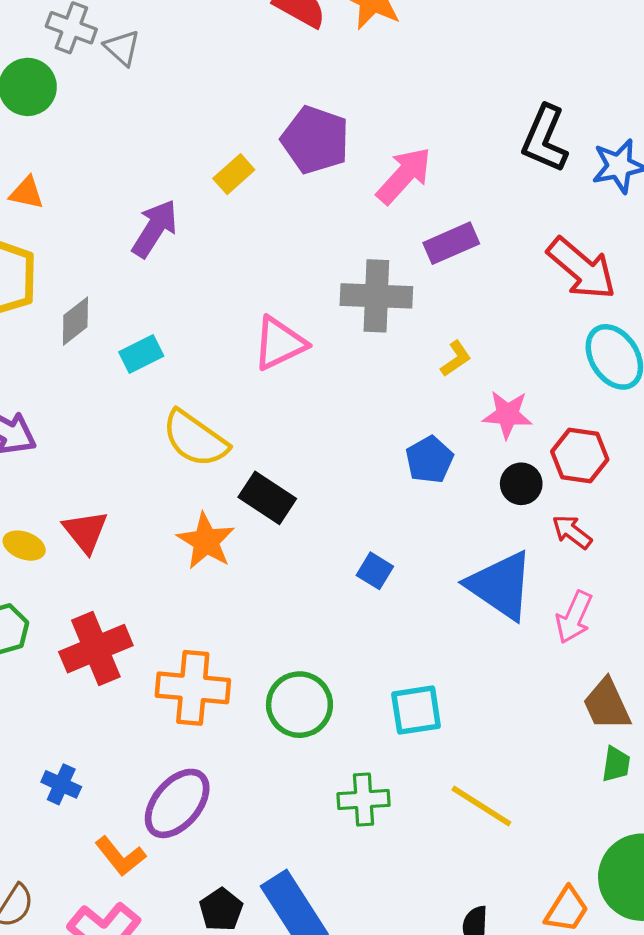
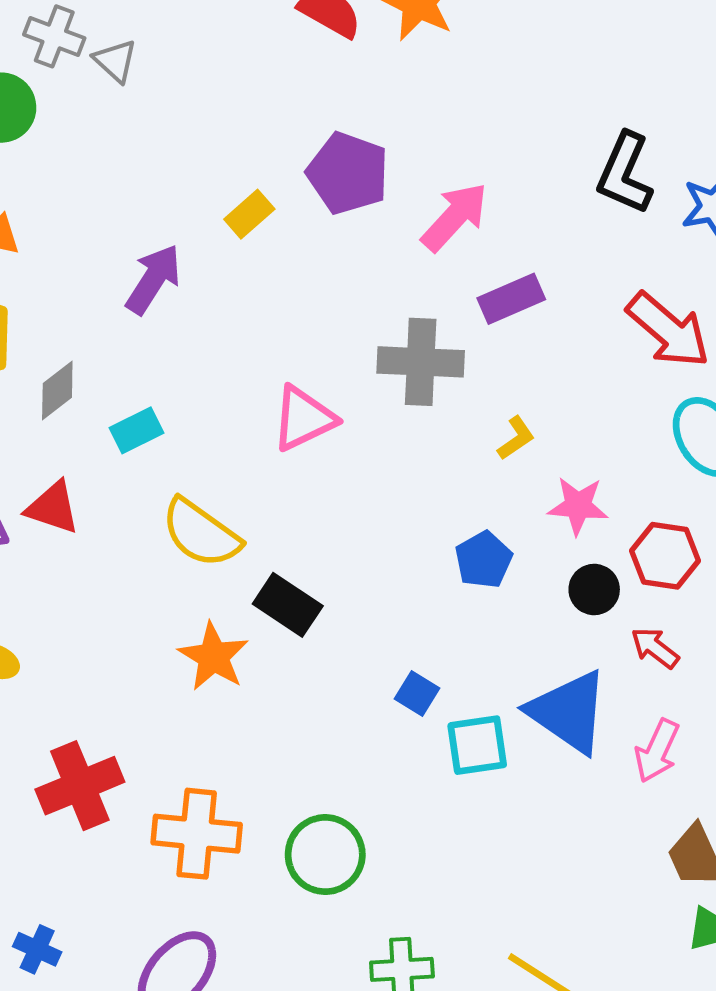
red triangle: (86, 532) -> (53, 508), moved, turned -33
cyan square: (416, 710) -> (477, 745), moved

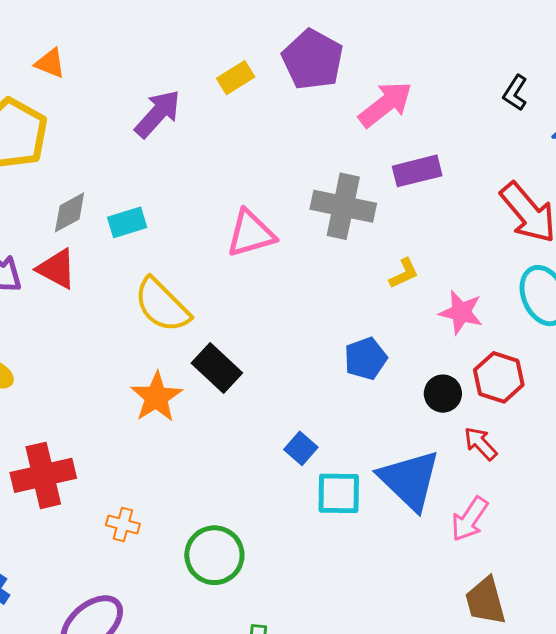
black L-shape: (625, 173) -> (515, 93), size x0.6
gray diamond: (57, 390) -> (70, 212), moved
pink star: (578, 506) -> (461, 312), moved
orange cross: (197, 834) -> (123, 525), size x0.5

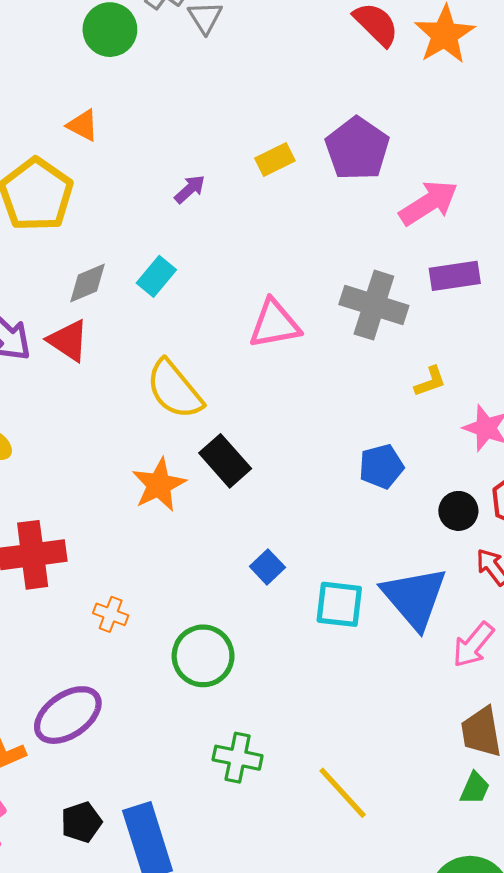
purple arrow: (158, 114) -> (190, 189), size x0.6
cyan rectangle: (127, 222) -> (156, 276), moved, turned -39
blue square: (301, 448) -> (267, 567), moved

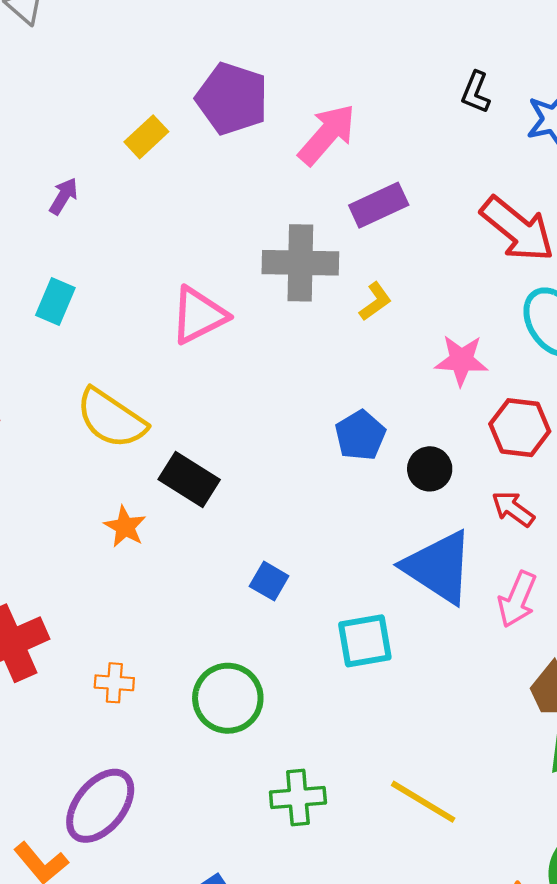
yellow L-shape: (430, 381) -> (375, 302), moved
orange star: (159, 485) -> (125, 527), size x0.7
black circle: (458, 511) -> (430, 469), moved
cyan square: (339, 604) -> (365, 641), moved

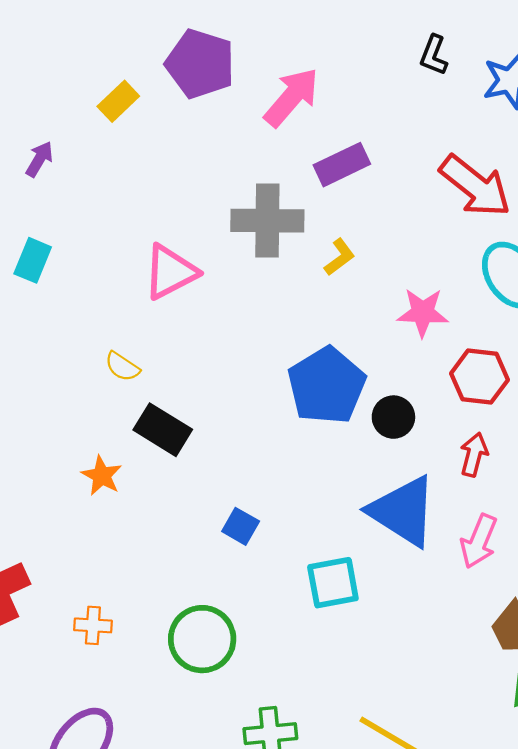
yellow semicircle: (111, 418) -> (122, 367), moved, size x0.5
blue pentagon: (360, 435) -> (327, 386), size x1.6
red arrow: (513, 509) -> (474, 455), turned 69

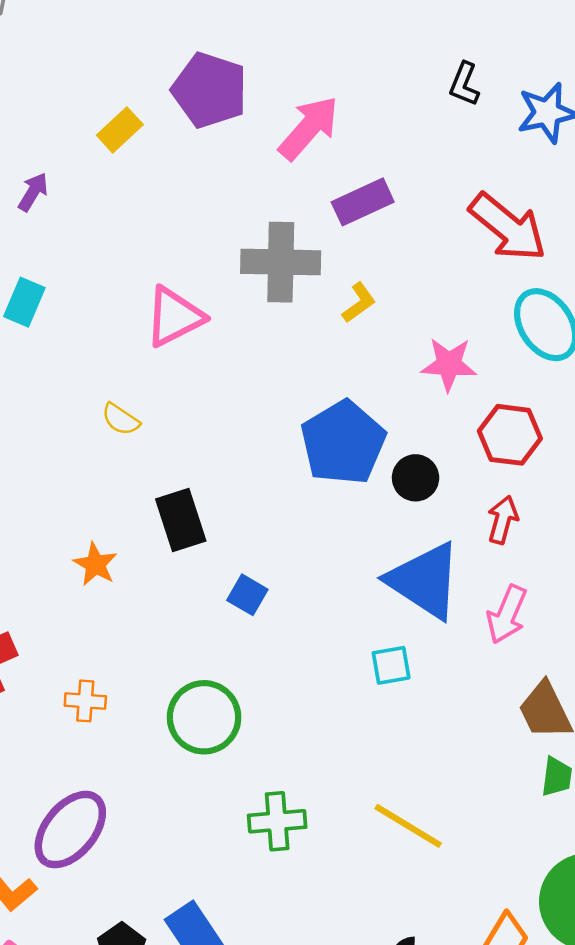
black rectangle: (163, 430) -> (181, 520), moved, turned 40
orange star: (102, 476) -> (95, 564), moved
cyan square: (333, 583) -> (391, 665), moved, size x0.7

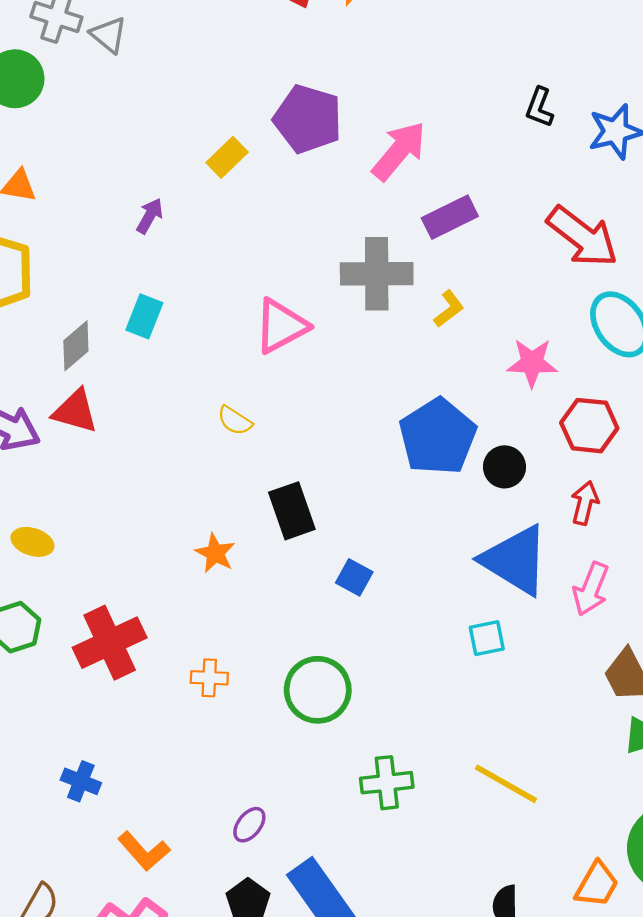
purple ellipse: (70, 830) -> (249, 825), moved, size x0.5

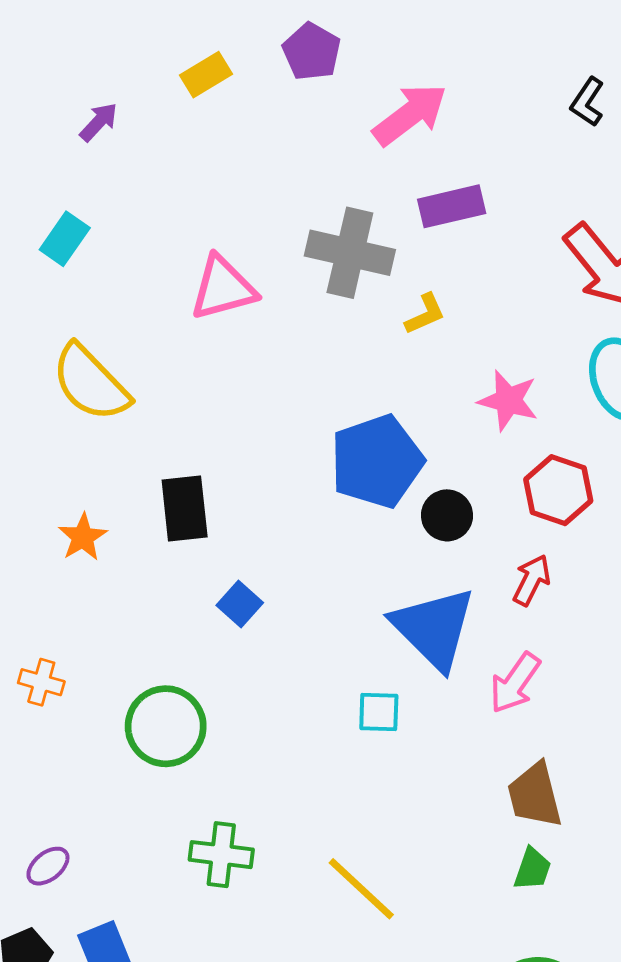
purple pentagon: (308, 119) -> (312, 52), size x0.7
yellow semicircle: (235, 421) -> (90, 383), moved, size x2.0

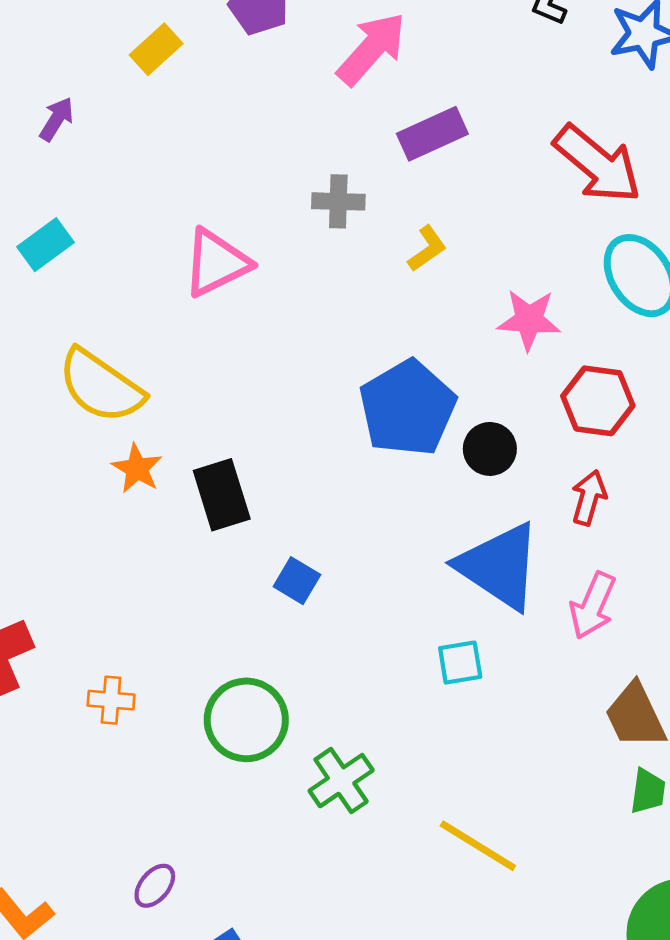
cyan rectangle: (65, 239) -> (46, 245), turned 30
gray cross: (350, 253) -> (338, 201), size x0.6
orange star: (83, 537) -> (137, 468), moved
green cross: (221, 855) -> (341, 781), moved, turned -30

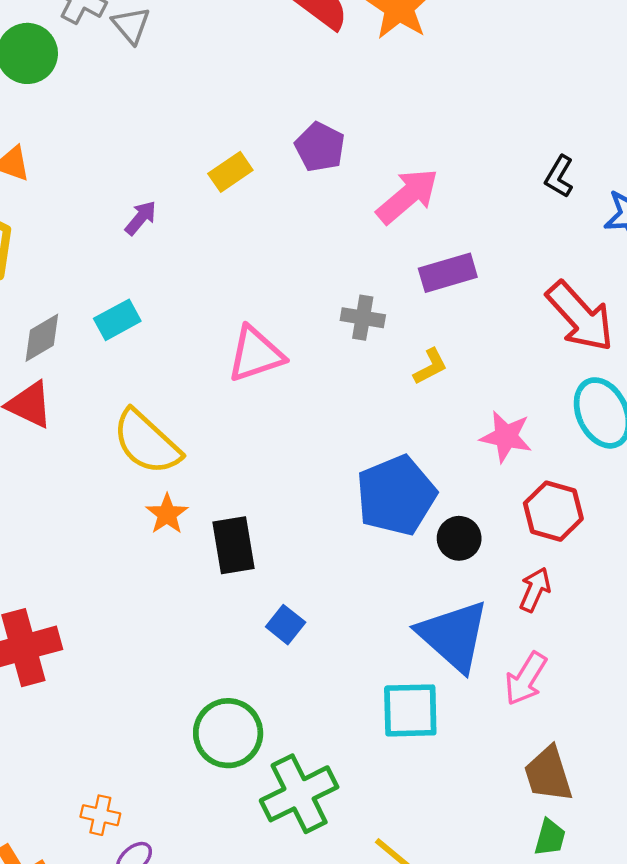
cyan square: (460, 663) -> (410, 710), size x1.6
orange cross: (111, 700) -> (100, 815), moved
green cross: (341, 781) -> (299, 794), size x1.4

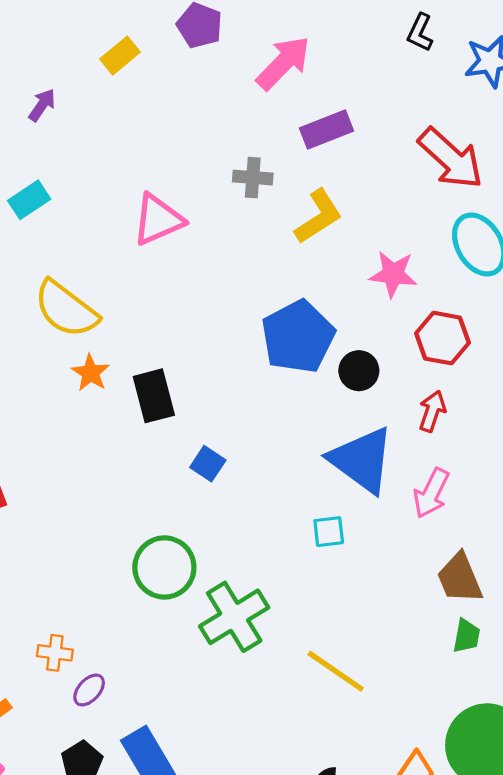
yellow L-shape: (430, 367) -> (318, 216), size x1.6
cyan square: (410, 710) -> (329, 532), size x0.6

